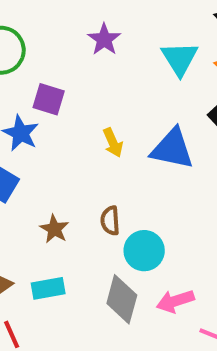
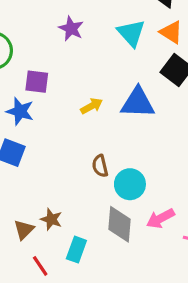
yellow arrow: (113, 143) -> (92, 106), turned -85
brown star: (54, 229) -> (51, 219), moved
cyan rectangle: (48, 288) -> (76, 250), moved, turned -50

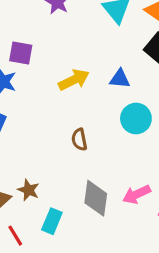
blue triangle: (138, 103) -> (120, 79), size x0.6
yellow arrow: (92, 106) -> (74, 80), size x1.4
cyan circle: (130, 184) -> (136, 118), moved

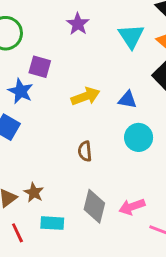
cyan rectangle: (52, 221) -> (52, 223), turned 65

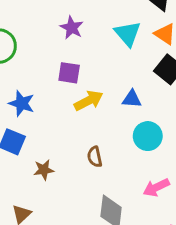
purple square: (40, 67) -> (69, 73), moved
brown star: (34, 193) -> (44, 170), moved, turned -30
pink arrow: (132, 207) -> (156, 187), moved

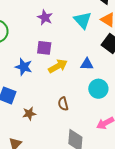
blue star: (22, 103) -> (24, 67), moved

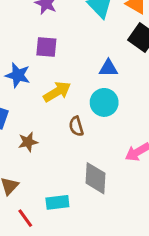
yellow arrow: (58, 66) -> (57, 92), moved
cyan circle: (98, 89) -> (104, 102), moved

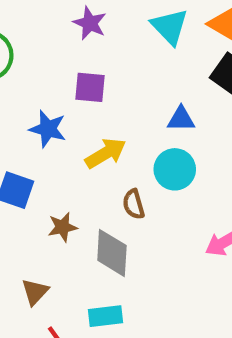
gray diamond: (96, 178) -> (112, 253), moved

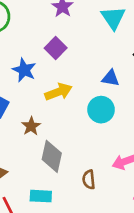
purple square: (90, 87) -> (56, 48), turned 30
brown semicircle: (134, 204) -> (89, 180), moved
brown star: (62, 227) -> (31, 126), moved, turned -30

